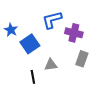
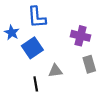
blue L-shape: (52, 20) -> (37, 17), moved, turned -80
gray rectangle: (82, 59) -> (89, 64), turned -35

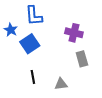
gray triangle: (55, 71) -> (61, 84), moved

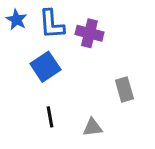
blue star: (11, 30) -> (17, 20), moved
purple cross: (74, 33) -> (89, 33), moved

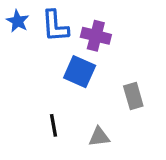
blue square: (45, 67) -> (80, 72), moved, turned -32

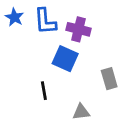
black line: (53, 125) -> (44, 91), moved

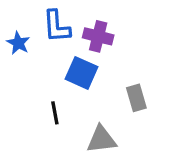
blue star: (15, 17) -> (18, 43), moved
gray triangle: (81, 112) -> (101, 139), size x1.4

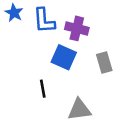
blue star: (18, 43) -> (14, 13), moved
gray rectangle: (136, 98) -> (104, 62), moved

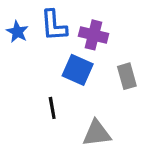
blue star: (14, 13) -> (17, 32), moved

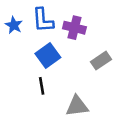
blue square: (78, 70) -> (48, 55), moved, turned 30
gray rectangle: (127, 76) -> (101, 61), turned 72

